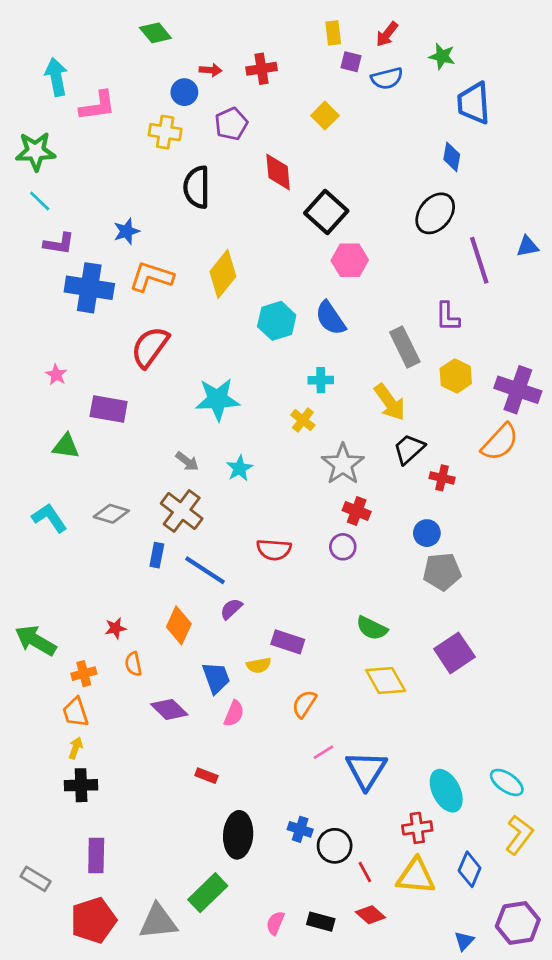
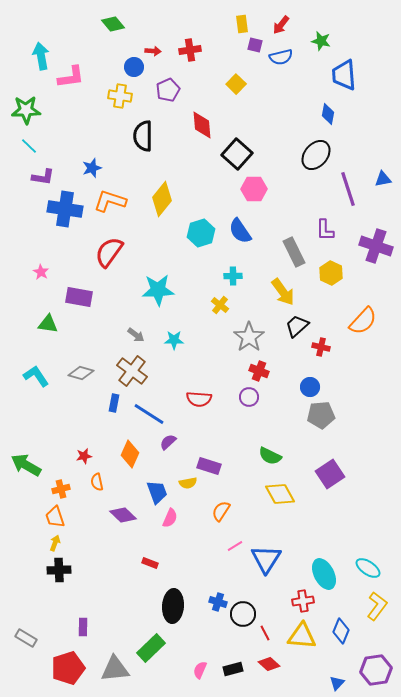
purple cross: (518, 390) -> (376, 246), moved
cyan star: (239, 468) -> (174, 340), turned 30
purple rectangle: (96, 855) -> (83, 627), moved, size x0.7
black rectangle: (321, 922) -> (233, 669), turned -30

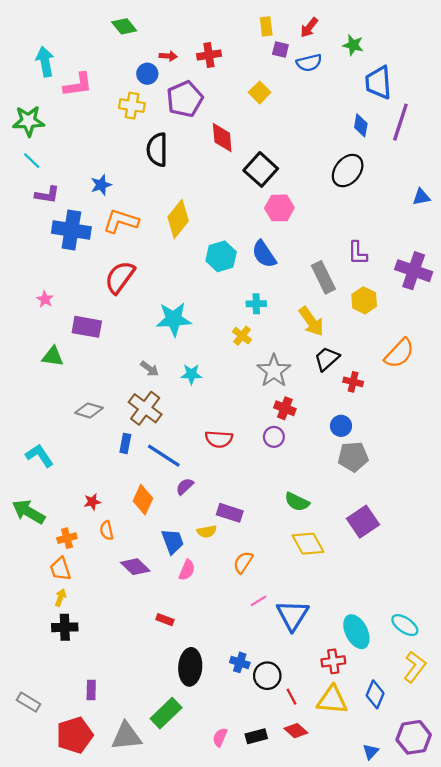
purple pentagon: (168, 90) -> (185, 99), size x1.4
purple line: (348, 189) -> (400, 122), moved, turned 36
cyan L-shape: (36, 376) -> (39, 456), moved

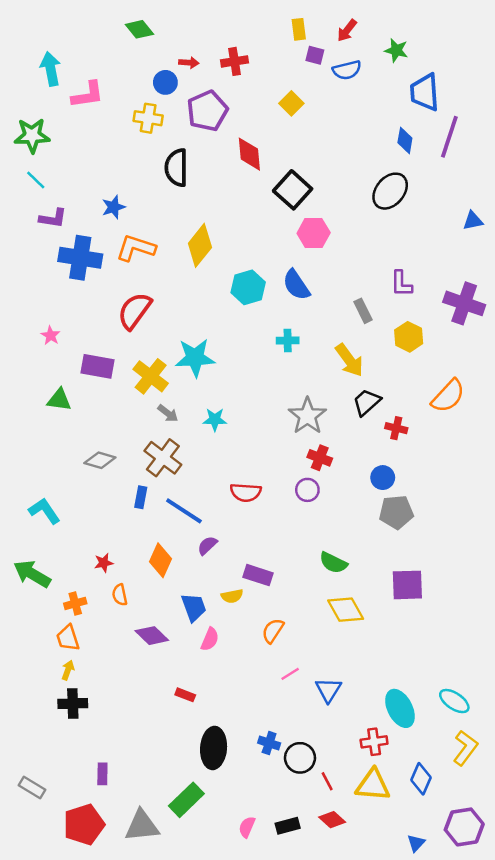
gray rectangle: (323, 277) -> (363, 311), size x0.7
yellow cross: (242, 336) -> (151, 376), moved, size x1.6
purple square: (363, 522) -> (407, 585), turned 32
blue triangle: (293, 615) -> (328, 690), size x0.7

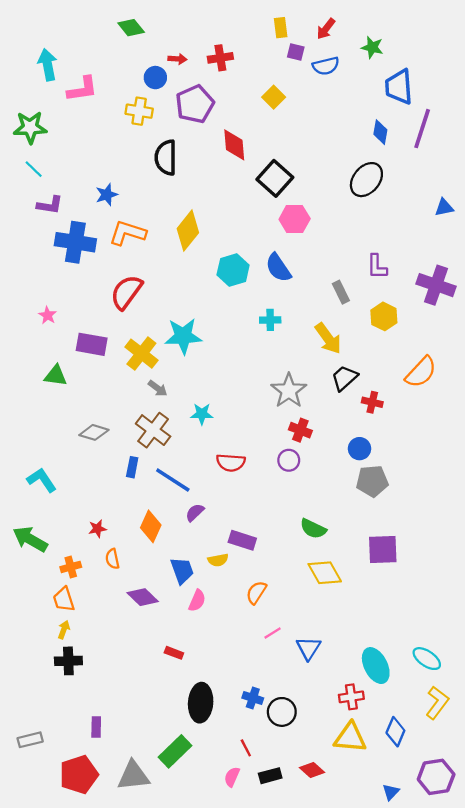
cyan star: (215, 420) -> (202, 414), moved
red line: (327, 781) -> (246, 748), moved
gray rectangle: (32, 787) -> (30, 740), turned -45

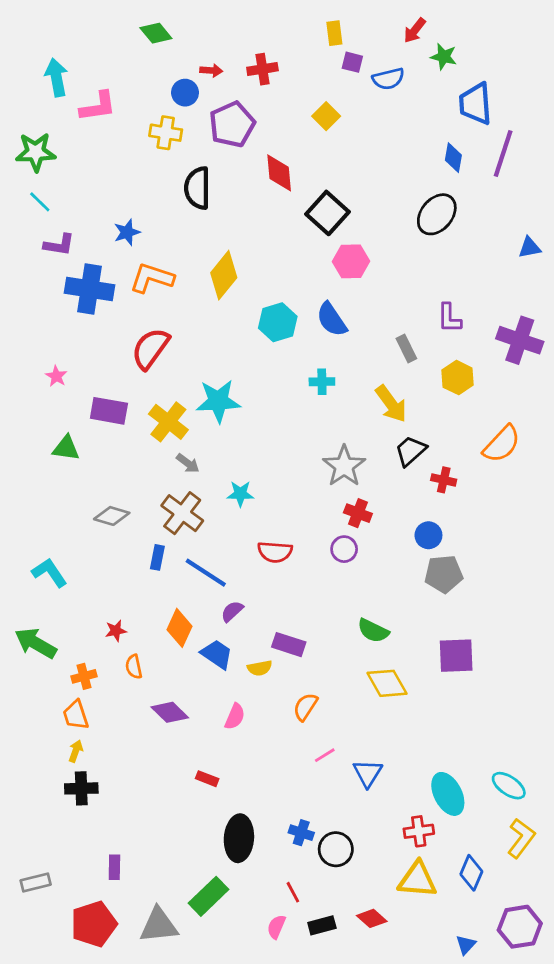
red arrow: (326, 29) -> (415, 30), moved
blue trapezoid: (182, 570) -> (217, 654), moved, turned -36

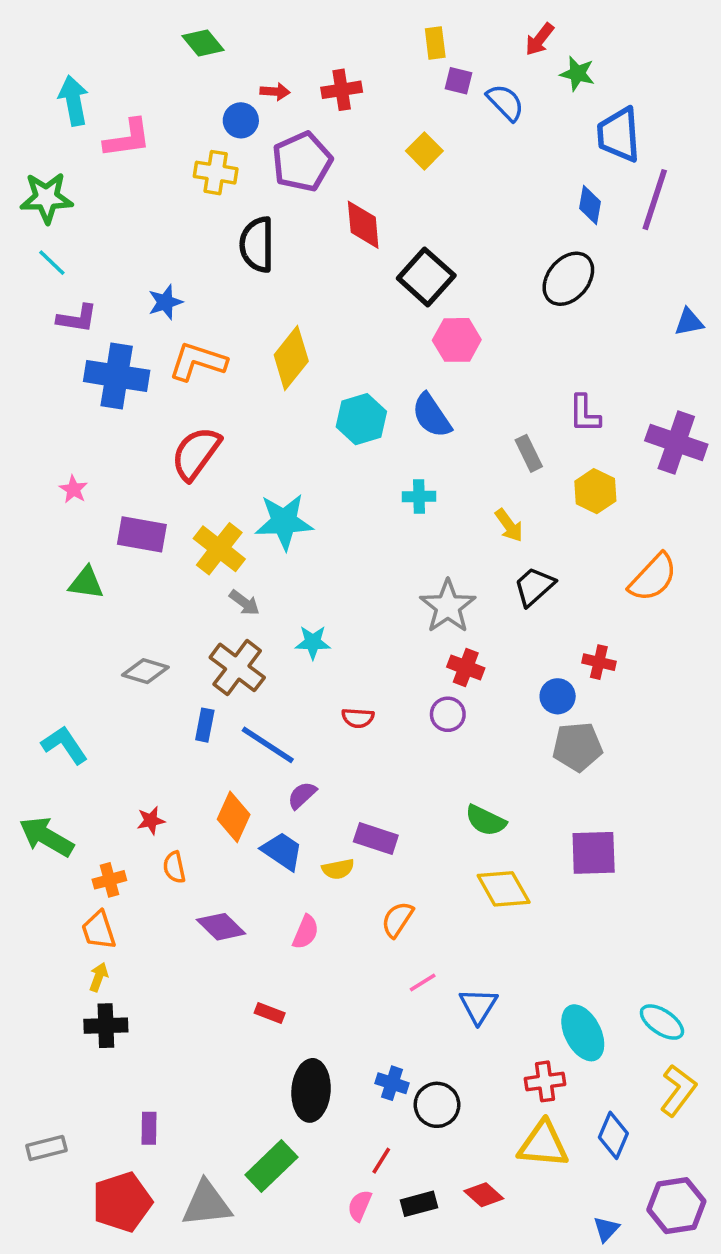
blue semicircle: (388, 79) -> (505, 102), turned -120
yellow arrow: (391, 404) -> (509, 525), size x0.7
red cross: (444, 480) -> (599, 662), moved
red semicircle: (275, 552) -> (358, 718), size x0.7
red line: (293, 892) -> (381, 1161), turned 60

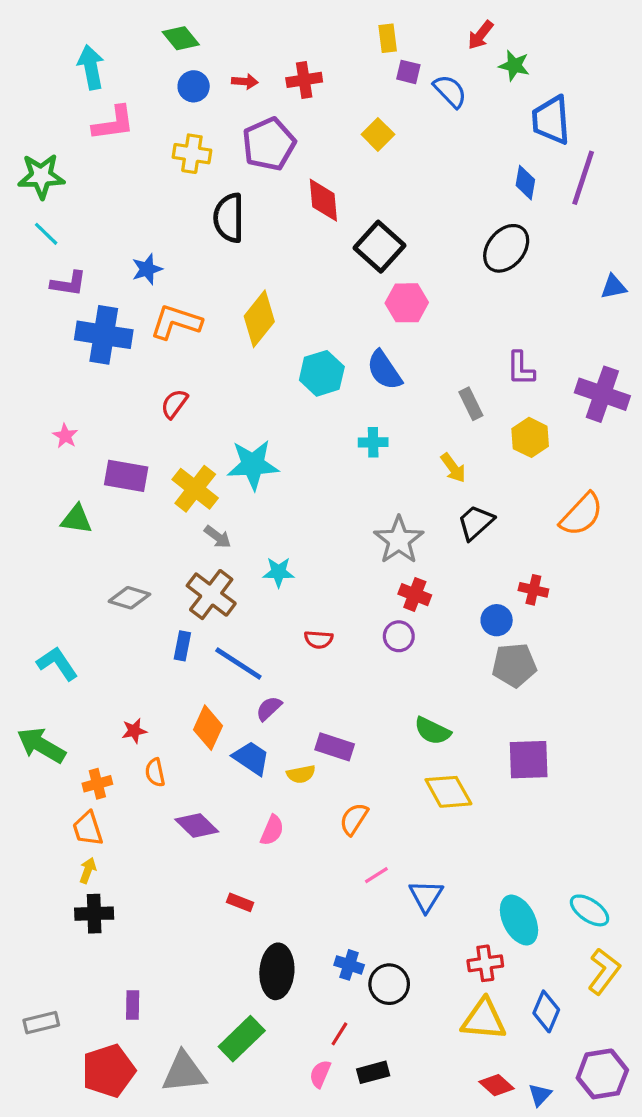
cyan arrow: (73, 101) -> (91, 67), moved
blue circle: (241, 120) -> (194, 86), moved
red semicircle: (196, 453) -> (174, 404), size x0.6
red diamond: (484, 1195) -> (497, 1085), moved

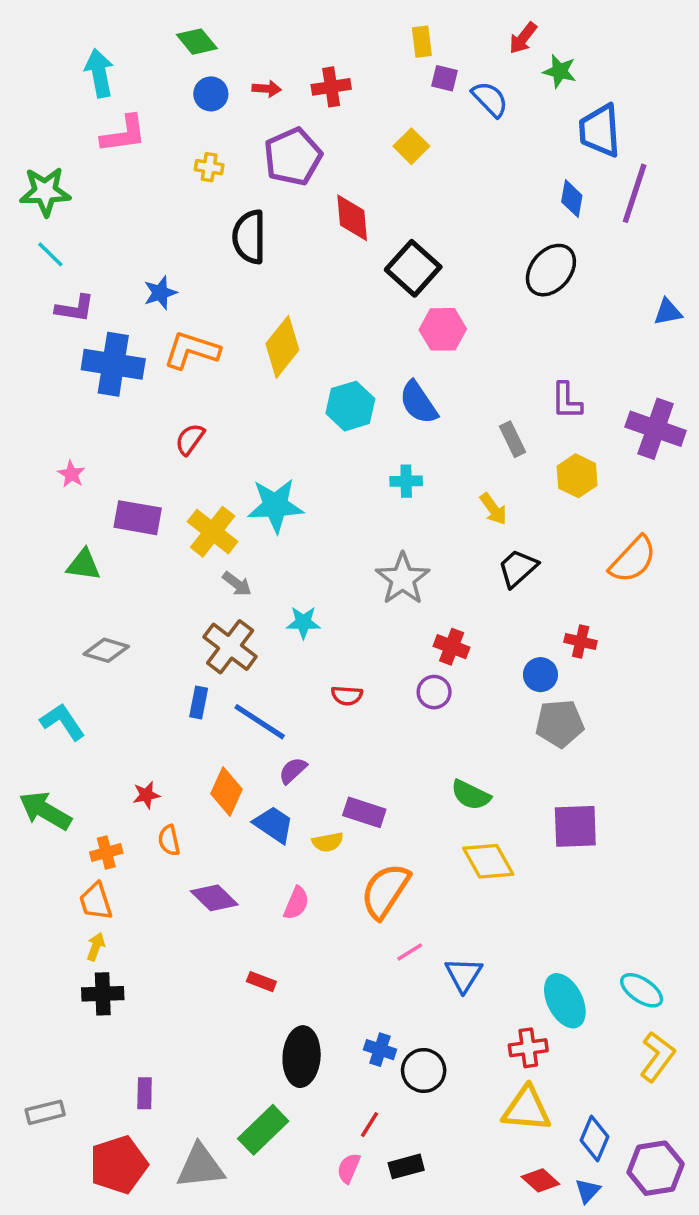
yellow cross: (192, 154) -> (209, 167), size x0.7
gray star: (399, 540) -> (403, 579), moved
gray diamond: (129, 598) -> (106, 650), moved
orange semicircle: (354, 819) -> (385, 891), size x1.6
blue diamond: (546, 1011) -> (595, 1139), moved

